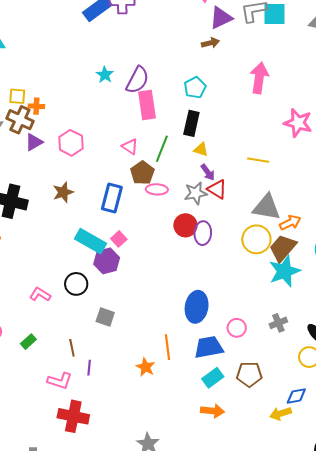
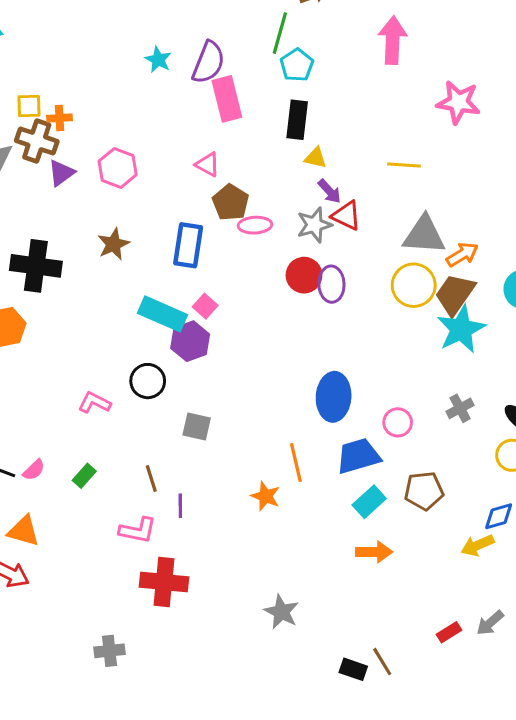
green line: (162, 149) -> (280, 33), moved

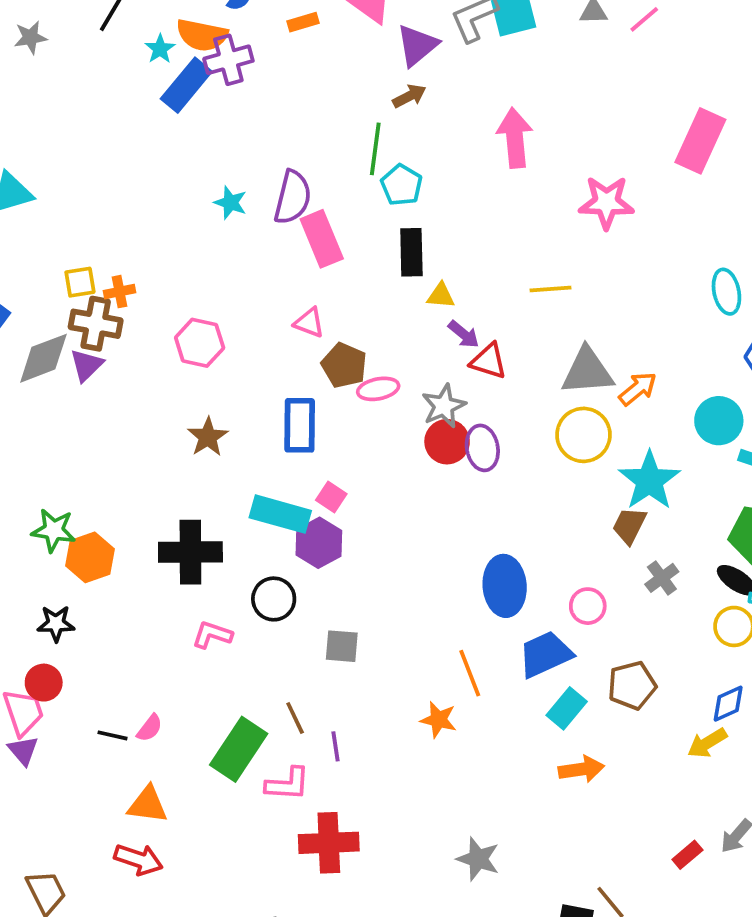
purple triangle: (61, 173) -> (86, 365), moved
gray star: (314, 225) -> (444, 406), moved
black cross: (36, 266) -> (190, 552), moved
brown trapezoid: (455, 294) -> (629, 525), moved, size x0.7
green rectangle: (84, 476) -> (239, 749), moved, size x2.0

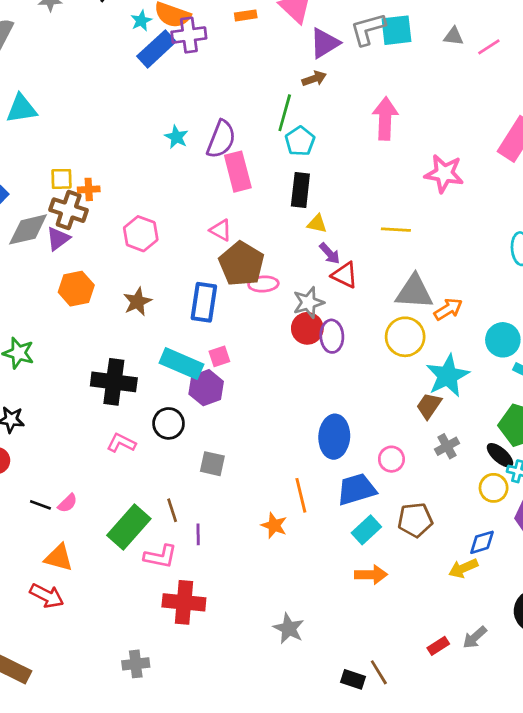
brown pentagon: (344, 365) -> (241, 264), size x1.4
pink square: (331, 497) -> (219, 356), turned 30
orange hexagon: (90, 557) -> (76, 289), moved

